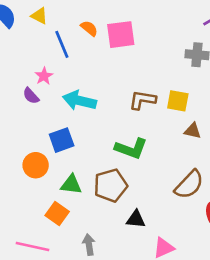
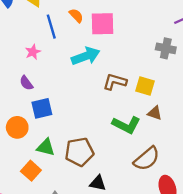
purple semicircle: (31, 96) -> (26, 83), moved
cyan arrow: (79, 101) -> (86, 56), moved, turned 140
green L-shape: (131, 148) -> (126, 125), moved

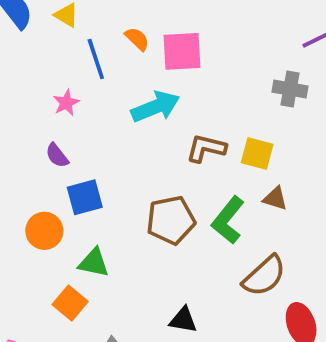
green L-shape: (126, 125) -> (228, 220), turned 104
brown pentagon: (79, 152) -> (171, 220), moved

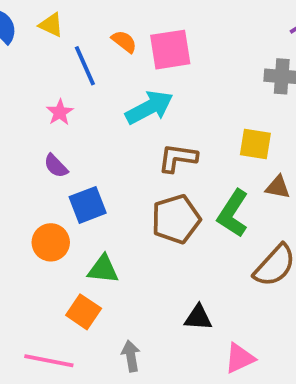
brown L-shape: (206, 148) -> (178, 158), moved

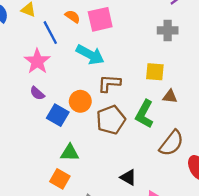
cyan arrow: (149, 107) -> (90, 55), turned 60
pink star: (60, 112) -> (37, 61), size x1.6
blue square: (88, 205) -> (58, 115), turned -35
orange circle: (51, 242) -> (80, 101), moved
black triangle: (198, 318) -> (128, 177), turned 30

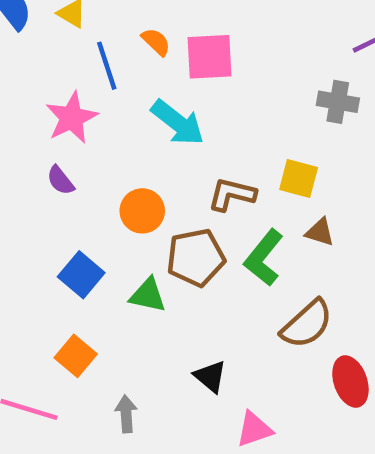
brown L-shape: (109, 83) -> (232, 194), moved
blue square: (58, 115) -> (81, 275), moved
green triangle: (70, 153) -> (148, 295), moved

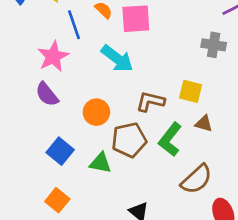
purple semicircle: (60, 180) -> (47, 94), size x1.4

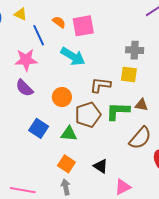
gray cross: (214, 45) -> (135, 50), moved
pink star: (53, 56) -> (26, 60), turned 30
brown triangle: (204, 124) -> (141, 105), moved
green L-shape: (170, 139) -> (118, 111), turned 60
orange square: (57, 200) -> (66, 164), moved

